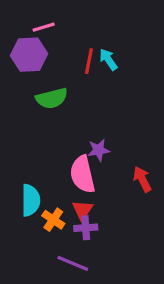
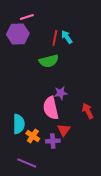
green semicircle: (52, 98) -> (49, 61), moved
red triangle: (82, 210) -> (64, 130), moved
purple line: (73, 263) -> (27, 163), moved

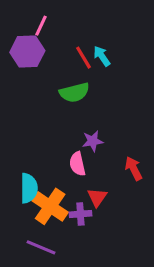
pink line: (27, 17) -> (41, 26), turned -48
red line: (55, 38) -> (84, 58), turned -42
pink semicircle: (51, 108) -> (77, 164), size x0.7
orange cross: (33, 136) -> (50, 206), size x1.6

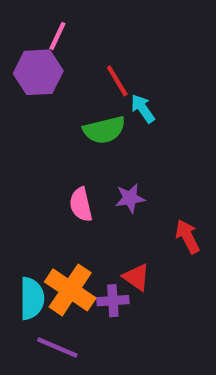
cyan arrow: (102, 56) -> (143, 109), moved
pink semicircle: (77, 164) -> (81, 205), moved
cyan semicircle: (29, 188) -> (32, 298), moved
red triangle: (97, 197) -> (136, 277), turned -30

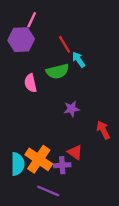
pink semicircle: (81, 205) -> (30, 83), moved
purple line: (57, 348) -> (48, 191), moved

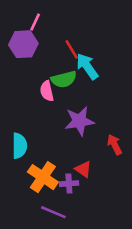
cyan arrow: (79, 60) -> (87, 66), size x1.5
pink semicircle: (30, 83) -> (47, 91), moved
purple star: (72, 109) -> (79, 121), size x1.6
cyan semicircle: (18, 164) -> (19, 146), moved

